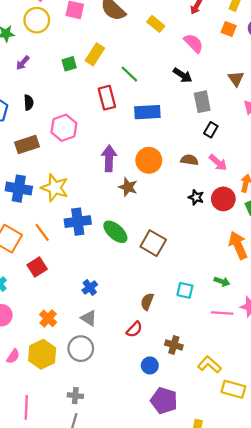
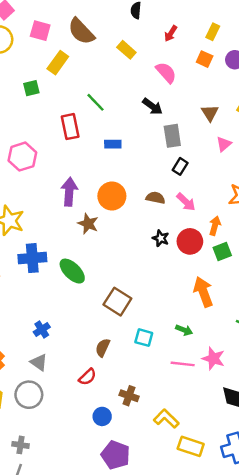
yellow rectangle: (95, 54) -> (58, 63), moved
blue rectangle: (147, 112) -> (113, 144), size x0.6
brown square: (153, 243) -> (117, 302), moved

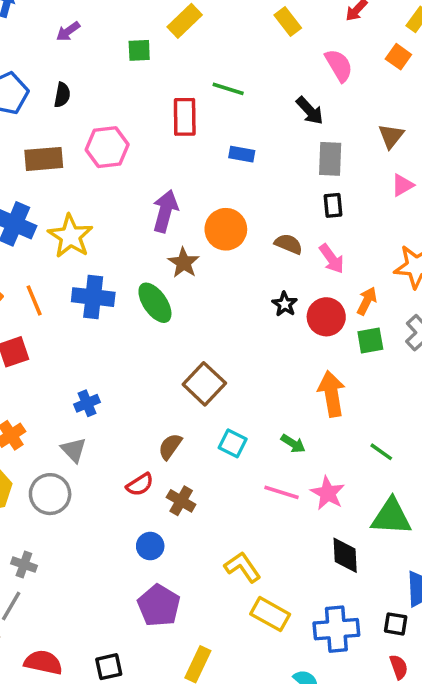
green line: (95, 102) -> (228, 89), turned -40
black rectangle: (180, 166) -> (333, 205), turned -49
green ellipse: (72, 271) -> (155, 303), moved
brown cross: (129, 396) -> (181, 501), moved

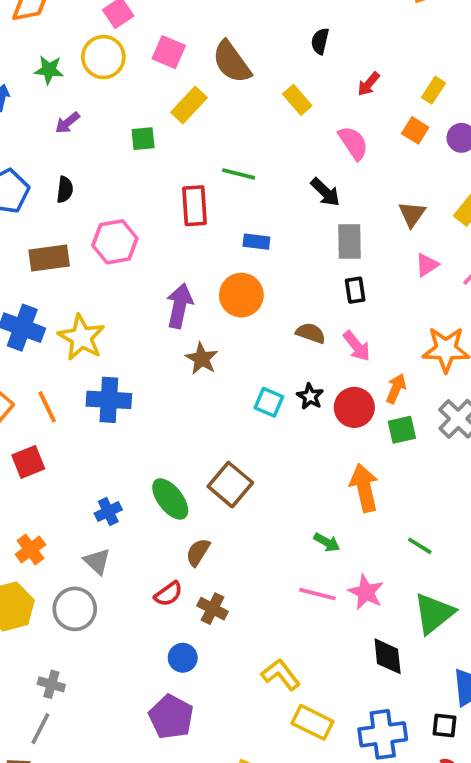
orange circle: (226, 229) -> (241, 295), moved
green ellipse: (155, 303) -> (170, 499), moved
cyan square: (233, 443) -> (269, 402), moved
green triangle: (391, 517) -> (434, 613), turned -39
purple pentagon: (159, 606) -> (171, 717), moved

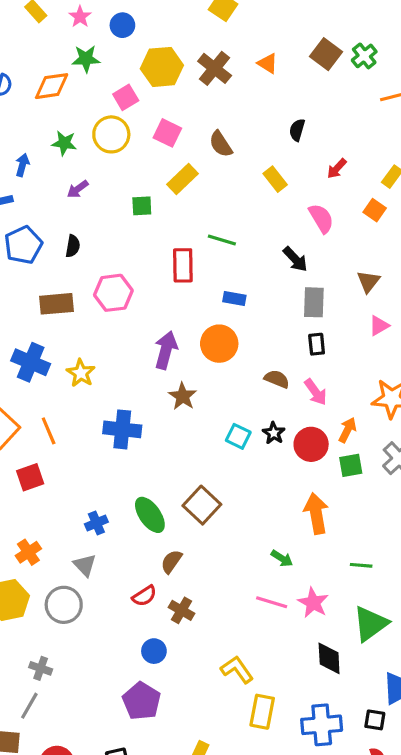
brown semicircle: (232, 62) -> (221, 144), size x0.7
yellow star: (81, 337) -> (81, 373), size x0.7
blue cross: (109, 400) -> (122, 429), moved
green line: (420, 546) -> (361, 565), turned -30
yellow rectangle: (312, 722) -> (262, 712), turned 72

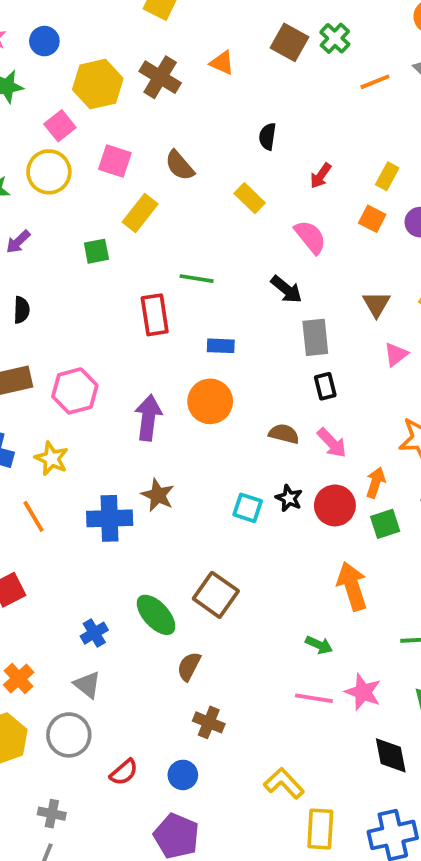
pink hexagon: (113, 293) -> (75, 391), moved
brown star: (183, 396) -> (158, 495), moved
orange line: (49, 431) -> (33, 516), moved
red semicircle: (144, 596) -> (124, 772), moved

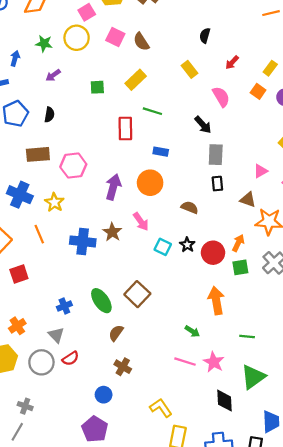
brown semicircle: (180, 165) -> (141, 42), moved
yellow rectangle: (140, 213) -> (136, 80), moved
brown triangle: (376, 304) -> (248, 200), moved, turned -49
pink arrow: (332, 443) -> (141, 222), moved
red semicircle: (124, 772) -> (71, 358), moved

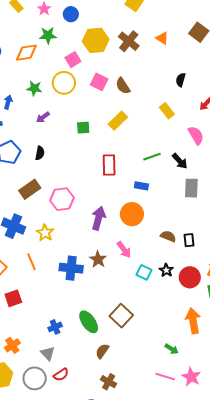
green line: (152, 111) -> (152, 157), moved, turned -36
brown rectangle: (38, 154) -> (30, 189), turned -30
black rectangle: (217, 184) -> (189, 240), moved

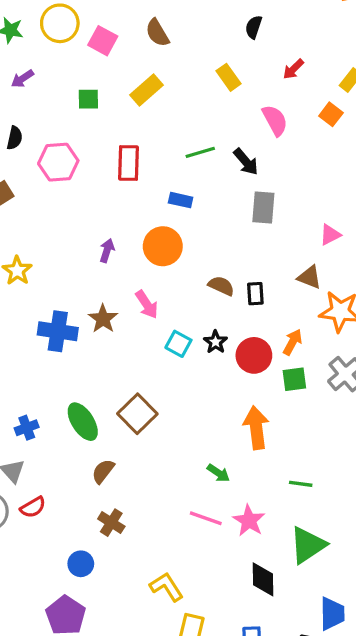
pink square: (99, 82) -> (103, 41), moved
pink hexagon: (62, 199) -> (58, 162), moved
purple arrow: (98, 218) -> (107, 251), size x0.6

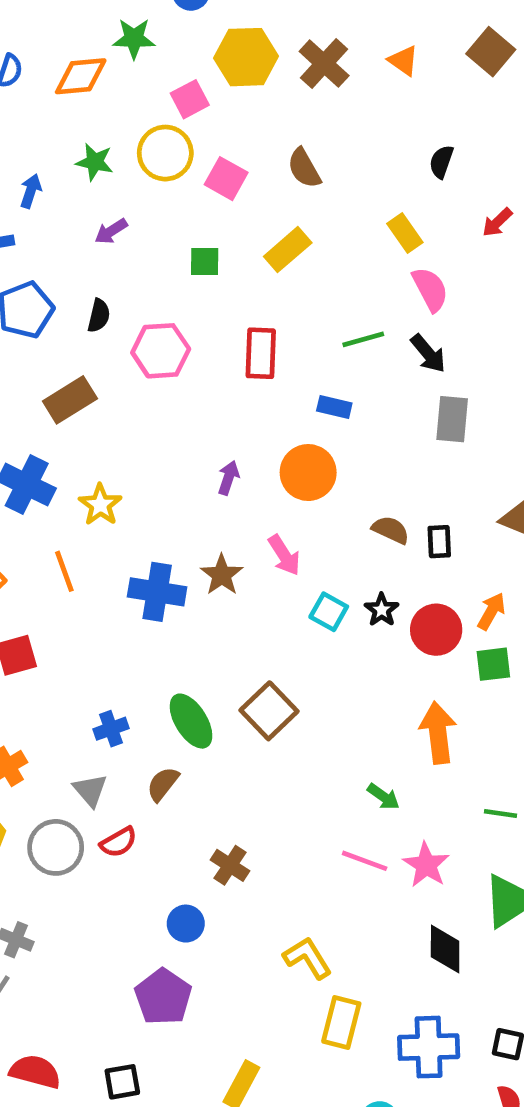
pink semicircle: (275, 120) -> (430, 289), moved
brown semicircle: (103, 471) -> (163, 784), moved

